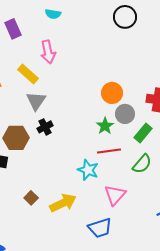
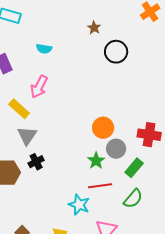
pink arrow: (48, 52) -> (39, 87), turned 40

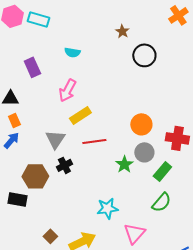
yellow rectangle: (19, 109) -> (80, 115), moved, turned -75
orange circle: (103, 128) -> (141, 124), moved
red line: (100, 186) -> (94, 141), moved
cyan star: (79, 205) -> (107, 208), turned -30

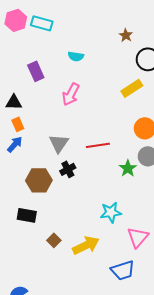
yellow rectangle: (80, 115) -> (132, 88), moved
black rectangle: (17, 199) -> (27, 215), moved

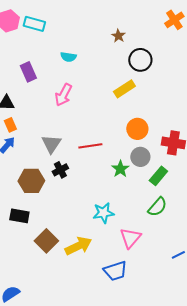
brown square: (54, 240) -> (46, 241), size x1.6

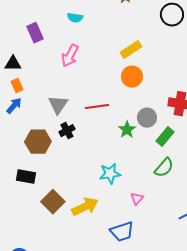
black circle: (140, 60) -> (172, 15), moved
orange circle: (137, 129) -> (132, 77), moved
pink triangle: (130, 238) -> (137, 199), size x0.6

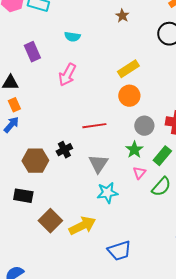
gray triangle: (58, 105) -> (98, 164), moved
gray circle: (147, 118) -> (144, 126), moved
green star: (127, 130) -> (134, 150), moved
pink triangle: (137, 199) -> (139, 173), moved

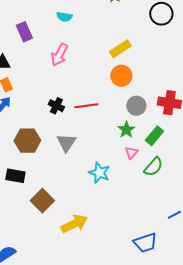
black cross: (64, 150) -> (56, 106), moved, turned -35
gray triangle: (98, 164) -> (66, 143), moved
cyan star: (107, 193) -> (99, 173), turned 30
yellow arrow: (82, 226) -> (74, 224), moved
blue trapezoid: (119, 251) -> (145, 243), moved

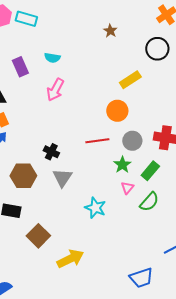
cyan semicircle: (64, 17) -> (52, 58), moved
yellow rectangle: (120, 49) -> (130, 80), moved
black cross: (56, 106) -> (51, 152), moved
red line: (86, 106) -> (97, 141), moved

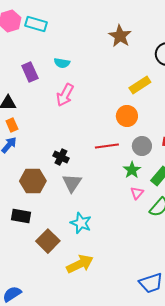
brown star: (110, 31) -> (120, 36), size x1.6
cyan star: (95, 208) -> (81, 223), moved

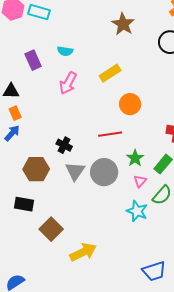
yellow rectangle: (140, 85) -> (110, 73), moved
gray circle: (142, 146) -> (104, 172), moved, size x1.4
cyan star: (81, 223) -> (137, 211), moved

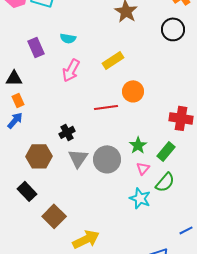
red line: (110, 134) -> (106, 107), moved
black cross: (64, 145) -> (67, 132), turned 35
black rectangle: (24, 204) -> (27, 191), turned 36

